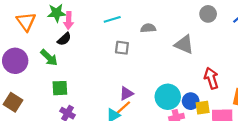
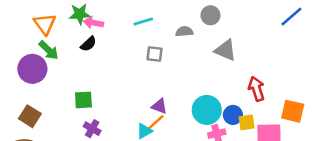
gray circle: (208, 14) -> (210, 15), moved
pink arrow: (69, 20) -> (93, 23), turned 98
green arrow: (49, 58) -> (49, 50), moved
purple triangle: (126, 93) -> (159, 106), turned 48

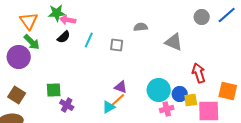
gray circle: (210, 15) -> (202, 17), moved
cyan line: (143, 22) -> (89, 40), moved, turned -49
green square: (83, 100) -> (54, 90), moved

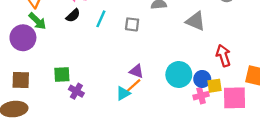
brown square: (17, 95) -> (21, 80), turned -30
pink cross: (167, 109) -> (201, 96), moved

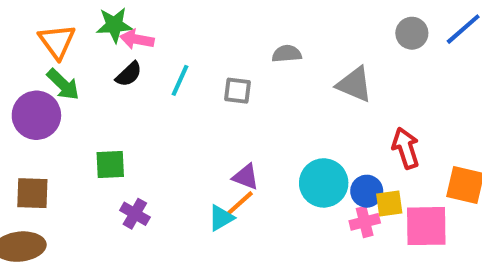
green square: (62, 75) -> (110, 164), moved

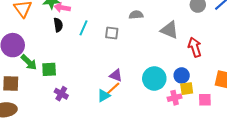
black semicircle: (129, 74) -> (58, 25), turned -56
green arrow: (63, 84) -> (29, 62), moved
red arrow: (406, 148) -> (195, 47), moved
blue circle: (367, 191) -> (182, 75), moved
pink square: (426, 226) -> (205, 100), size x0.6

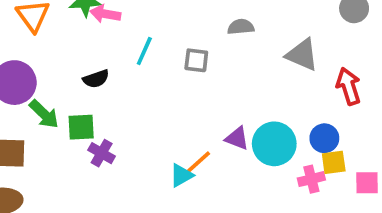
black semicircle: (58, 25) -> (96, 79), moved, turned 80
purple triangle: (116, 75) -> (237, 138), moved
purple cross: (61, 94) -> (102, 153), moved

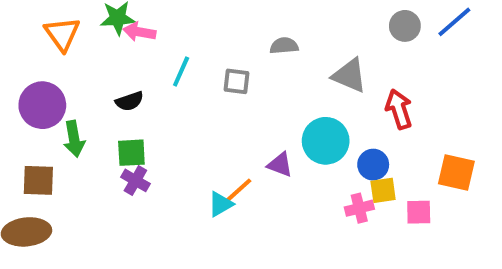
green arrow: (44, 114) -> (74, 139), turned 36
green square: (81, 127) -> (131, 153), moved
cyan circle: (274, 144) -> (326, 141), moved

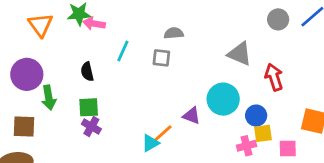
gray semicircle: (284, 46) -> (174, 33), moved
black semicircle: (129, 101) -> (87, 72), turned 96

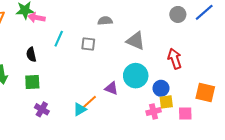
gray semicircle: (174, 33) -> (105, 21), moved
gray triangle: (240, 54) -> (136, 41), moved
purple cross: (91, 127) -> (42, 109), moved

